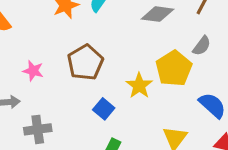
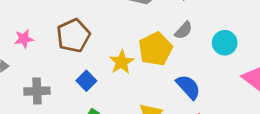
pink star: (33, 71) -> (24, 39), turned -30
gray cross: (38, 129) -> (37, 91), moved

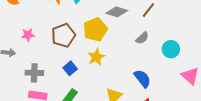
yellow pentagon: (155, 49) -> (95, 30), moved

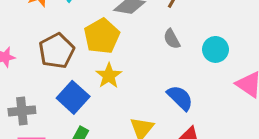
gray semicircle: (142, 38) -> (172, 39), turned 112
blue square: (70, 68) -> (73, 97), size x1.5

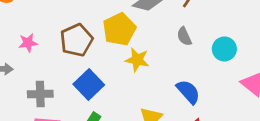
yellow star: (109, 76) -> (137, 60), moved, turned -30

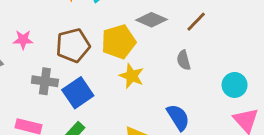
cyan circle: (224, 49) -> (235, 85), moved
gray cross: (40, 94) -> (45, 81), moved

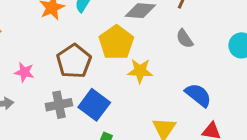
pink star: (23, 40) -> (24, 72), turned 30

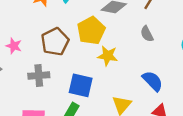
blue square: (94, 105) -> (81, 85), moved, turned -30

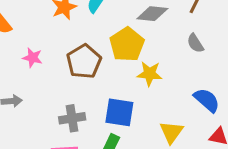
pink star: (14, 46) -> (32, 58), moved
gray cross: (39, 75) -> (72, 118), moved

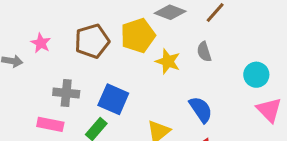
pink star: (32, 58) -> (41, 43), moved
yellow star: (150, 74) -> (168, 61), moved

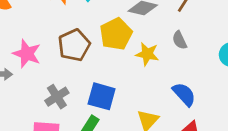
pink star: (41, 43) -> (27, 54), size x1.5
gray cross: (66, 93) -> (57, 97), turned -30

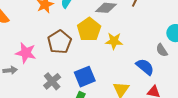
gray semicircle: (180, 40) -> (162, 50), moved
blue square: (102, 96) -> (85, 77), turned -30

